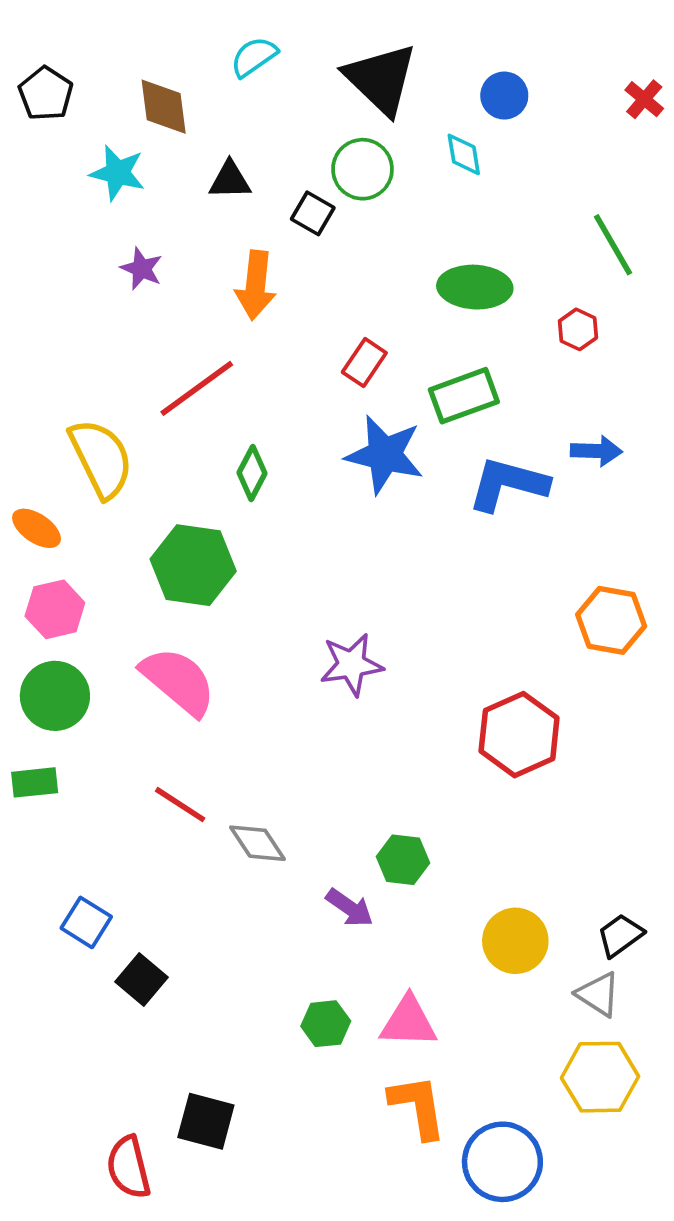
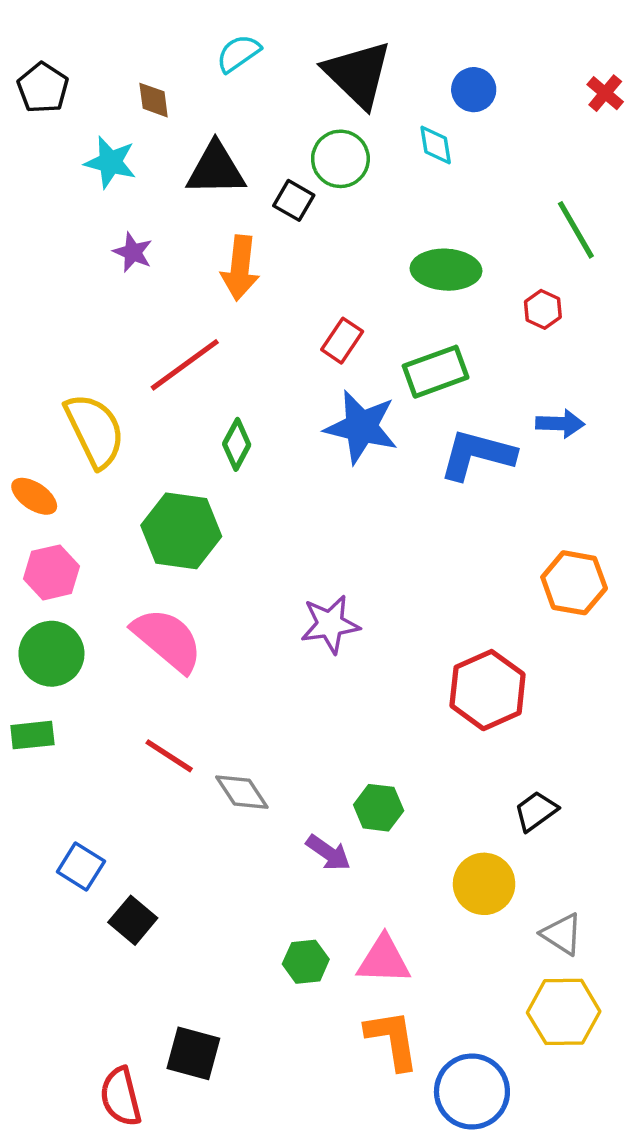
brown diamond: (164, 107) -> (154, 100), size x0.7
black triangle: (230, 180) -> (216, 169), size x1.5
black trapezoid: (620, 935) -> (536, 811), moved

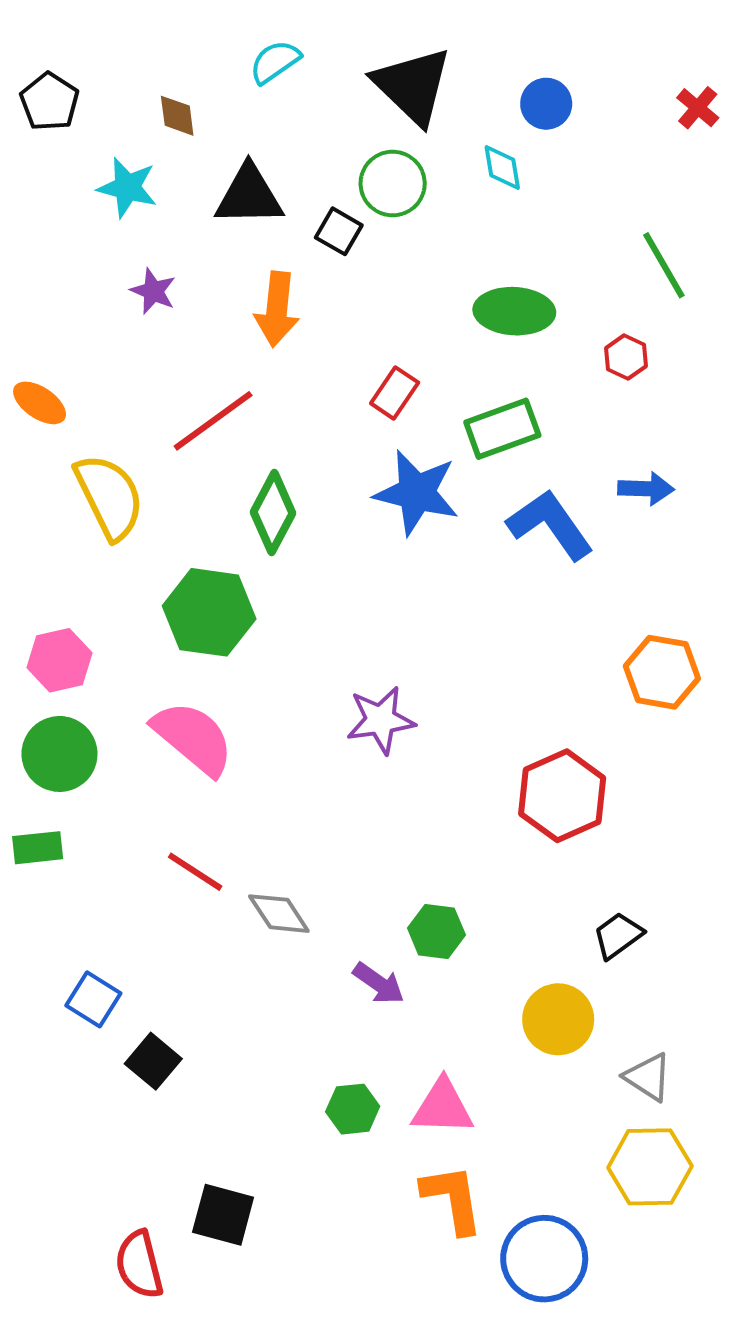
green diamond: (237, 444) -> (273, 513), size x1.4
blue L-shape: (477, 455) -> (550, 525), turned 40
orange ellipse: (34, 496) -> (40, 403), moved

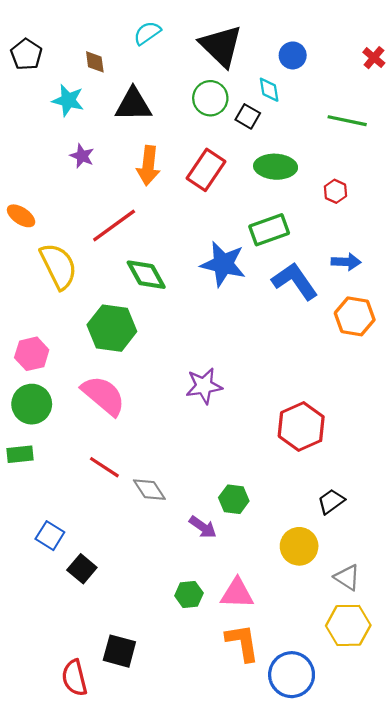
black square: (339, 231) -> (248, 116), moved
green line: (664, 265) -> (347, 121), moved, turned -48
red rectangle: (395, 393) -> (206, 170), moved, size x1.5
green diamond: (273, 513) -> (146, 275), turned -57
orange hexagon: (662, 672) -> (355, 316), moved

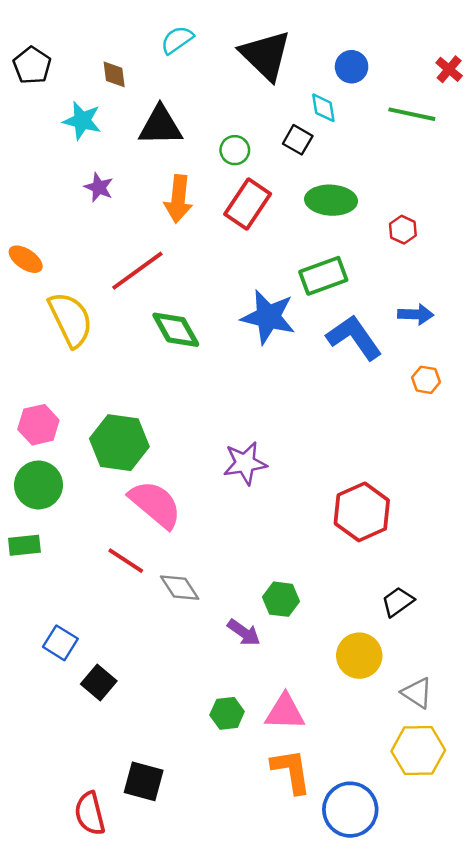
green circle: (210, 98) -> (235, 150), moved, size x0.7
green line: (347, 121) -> (412, 114), moved
orange hexagon: (355, 316) -> (426, 380), size x0.6
green hexagon: (112, 328) -> (119, 443), moved
pink semicircle: (103, 396) -> (155, 504), moved

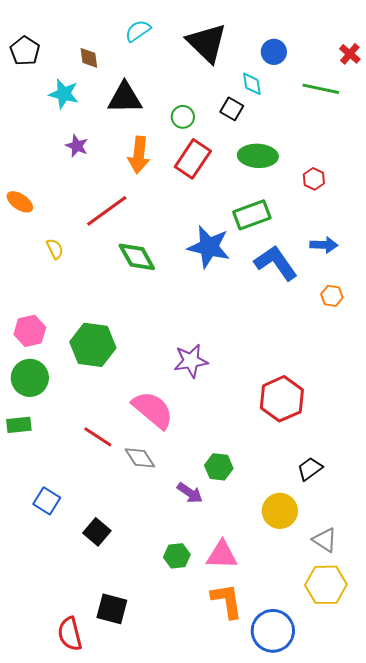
yellow semicircle: (71, 319) -> (55, 249), size x0.5
pink semicircle: (155, 504) -> (153, 410), moved
black square: (99, 683) -> (97, 532), moved

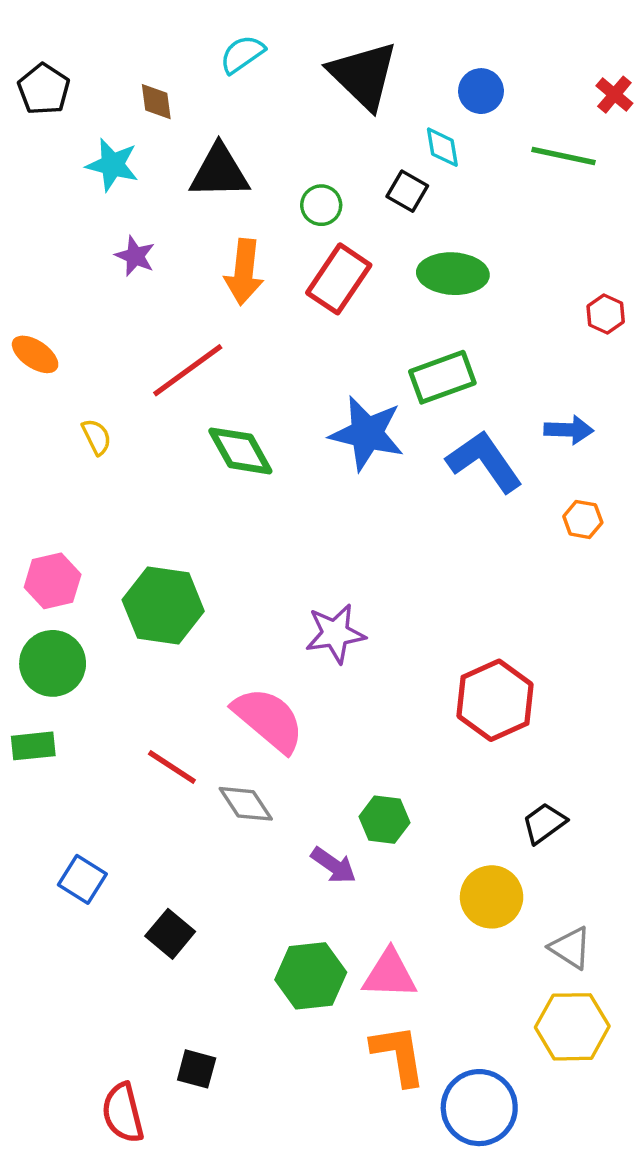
red hexagon: (314, 179) -> (606, 314), moved
green hexagon: (177, 556) -> (311, 976), size x1.5
black square: (112, 609) -> (197, 1069), size x0.7

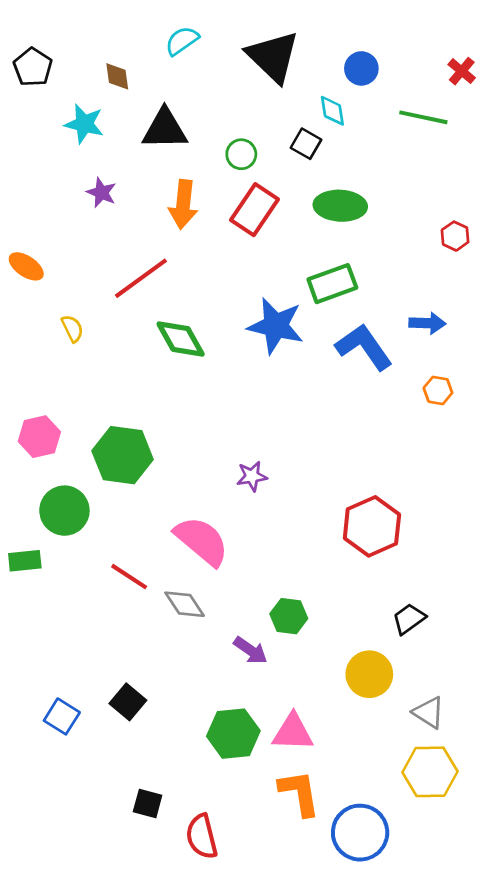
purple star: (335, 634) -> (252, 476), size x0.7
green circle: (53, 663) -> (64, 511), moved
blue square: (82, 879) -> (62, 716), moved
red semicircle: (123, 1113) -> (202, 837), moved

